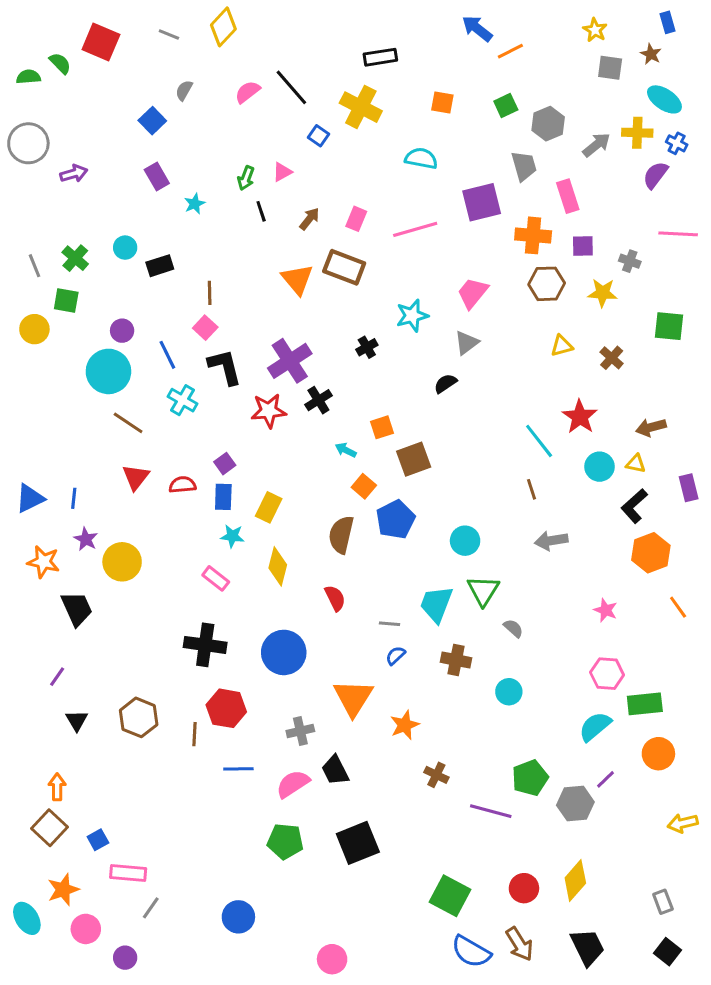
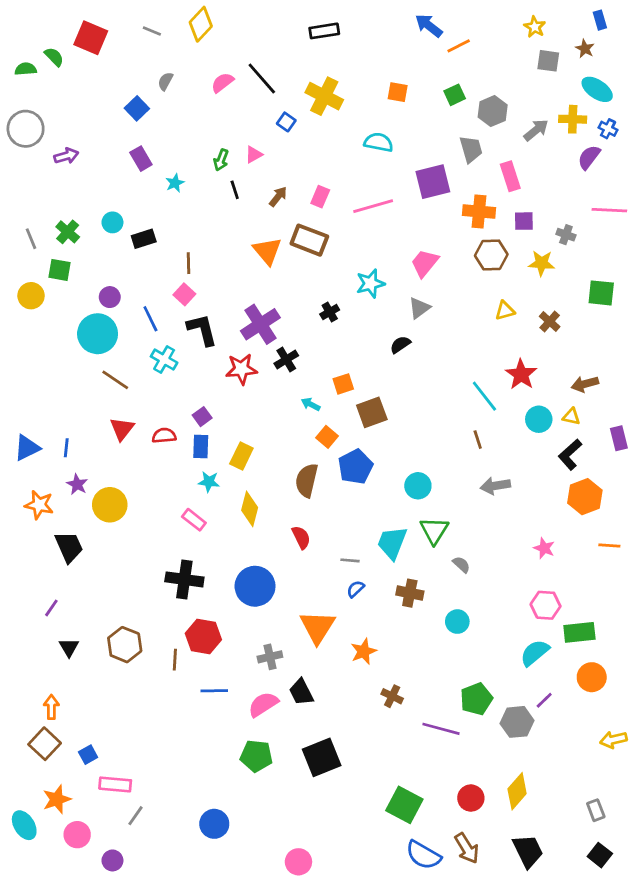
black rectangle: (380, 57) -> (324, 31), moved
orange line: (678, 607) -> (609, 546), turned -50

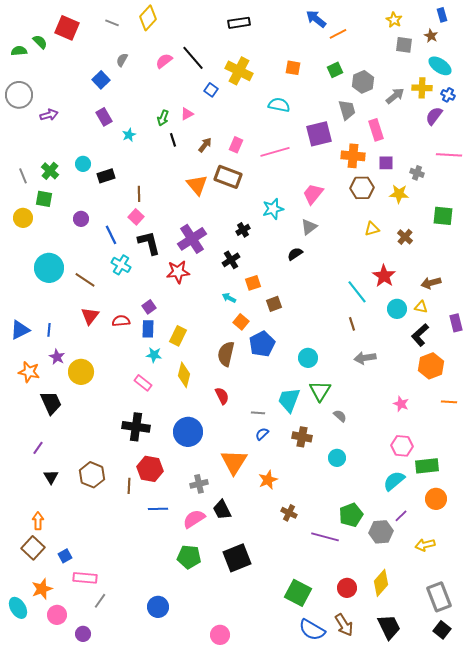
cyan circle: (98, 334) -> (49, 268), moved
black cross: (286, 360) -> (231, 260), moved
brown square: (372, 412) -> (274, 304), size x0.7
yellow arrow: (613, 740) -> (425, 545), moved
gray rectangle: (596, 810) -> (439, 597), size x1.8

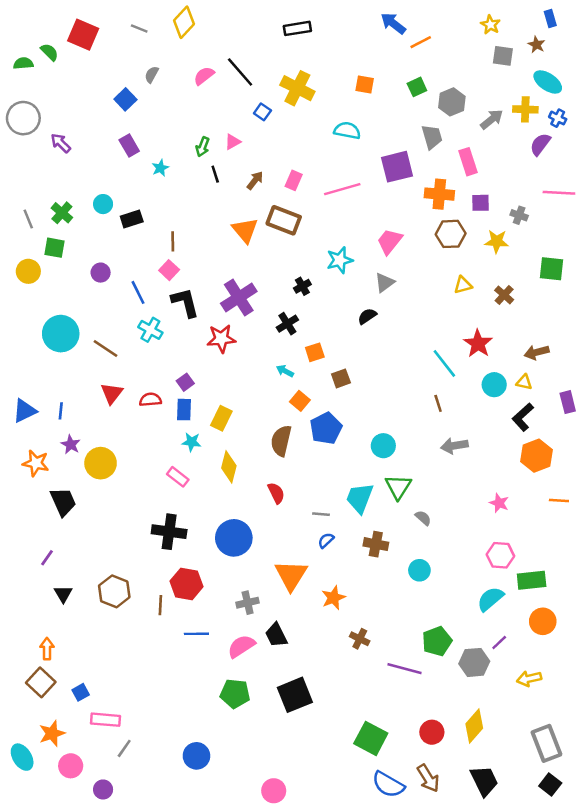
purple arrow: (49, 115) -> (61, 143), turned -120

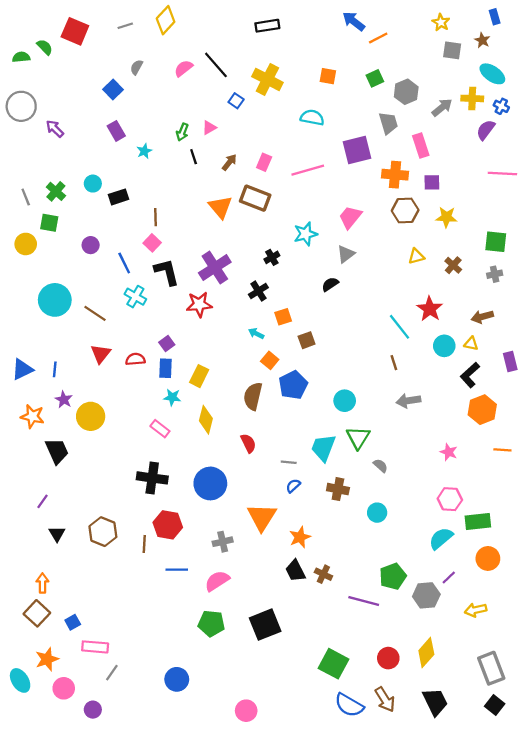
gray line: (139, 28) -> (125, 26), turned -40
gray cross: (519, 215) -> (495, 274), moved, turned -32
black trapezoid: (276, 635) -> (295, 571), moved

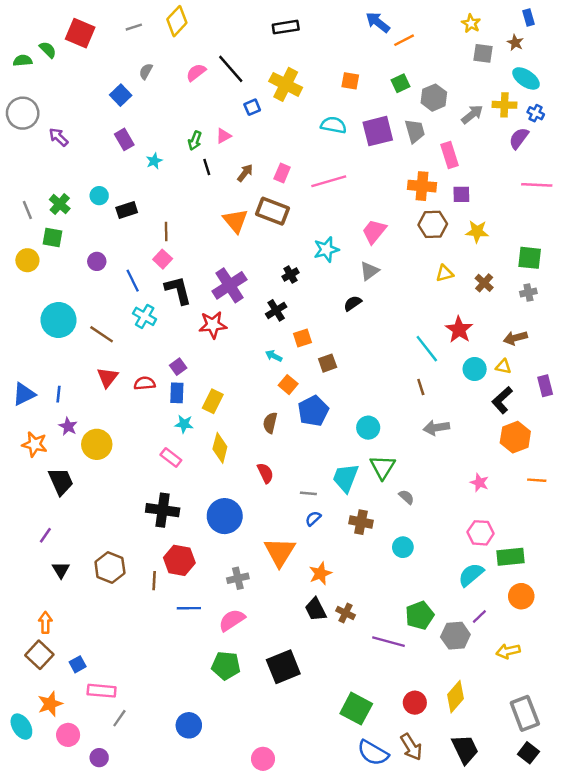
blue square: (236, 101) -> (252, 107), turned 32
purple square: (357, 150) -> (378, 131), moved
brown semicircle: (253, 396) -> (270, 423), size x0.7

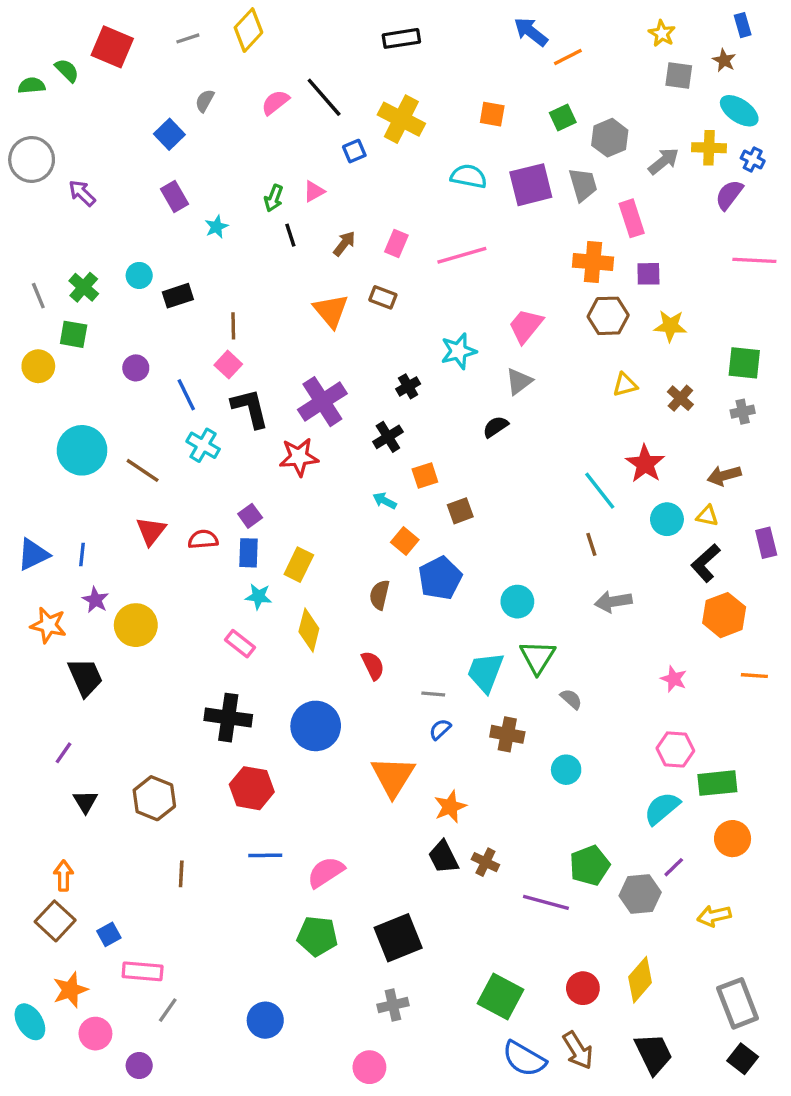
brown rectangle: (273, 211) -> (383, 297), size x0.6
gray cross: (238, 578) -> (393, 1005), moved
brown line: (154, 581) -> (181, 874), moved

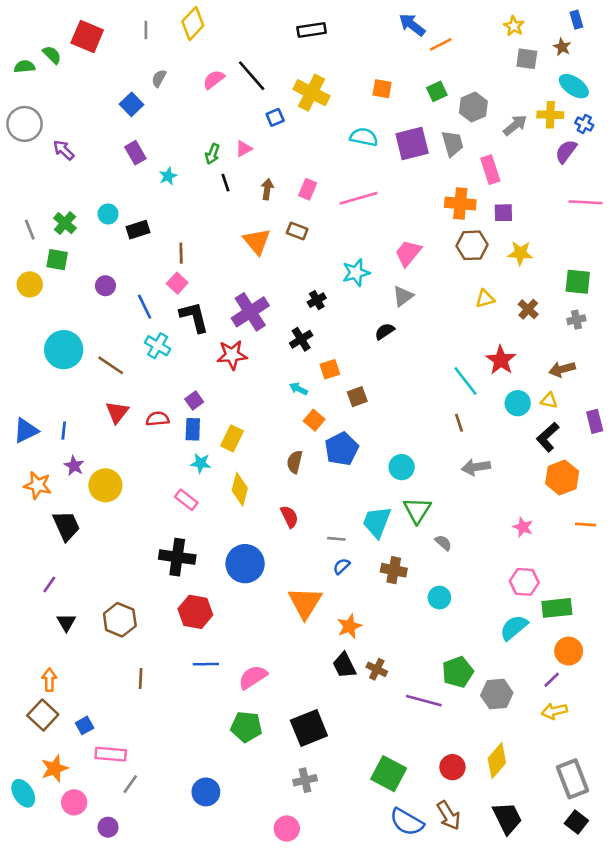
gray line: (188, 38) -> (146, 30), turned -72
brown arrow: (344, 244) -> (267, 189), turned -30
purple line: (674, 867) -> (552, 680), moved

